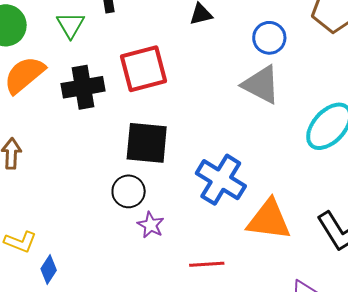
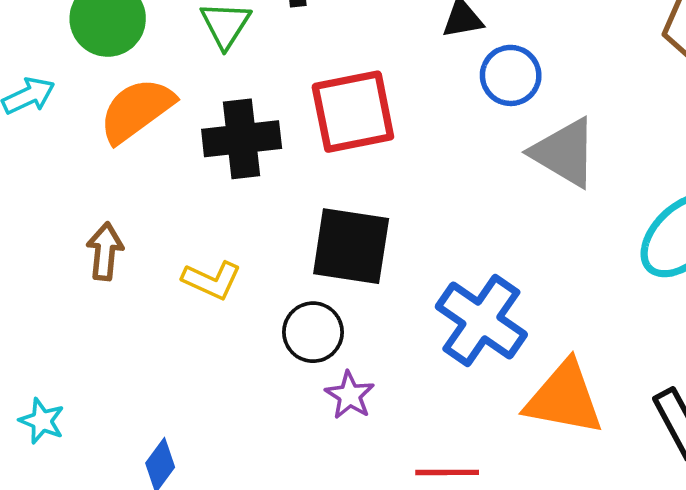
blue circle: (269, 38) -> (511, 75), moved
yellow L-shape: (20, 242) -> (212, 280), moved

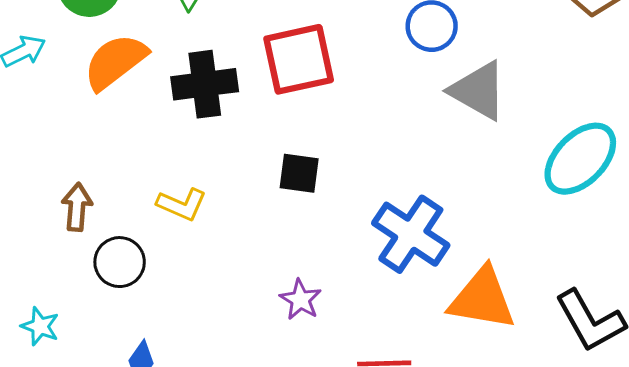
black square: (351, 246) -> (299, 173), size x0.6
brown arrow: (105, 251) -> (77, 207), moved
black circle: (313, 332) -> (120, 262), moved

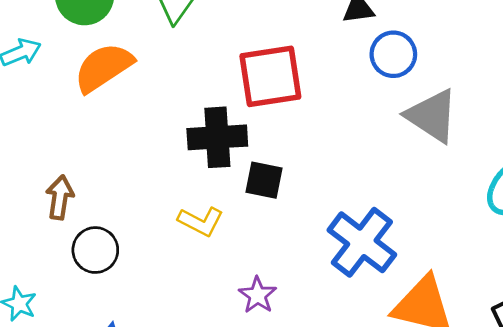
black cross: (205, 84) -> (217, 137), moved
yellow L-shape: (182, 204) -> (201, 221), moved

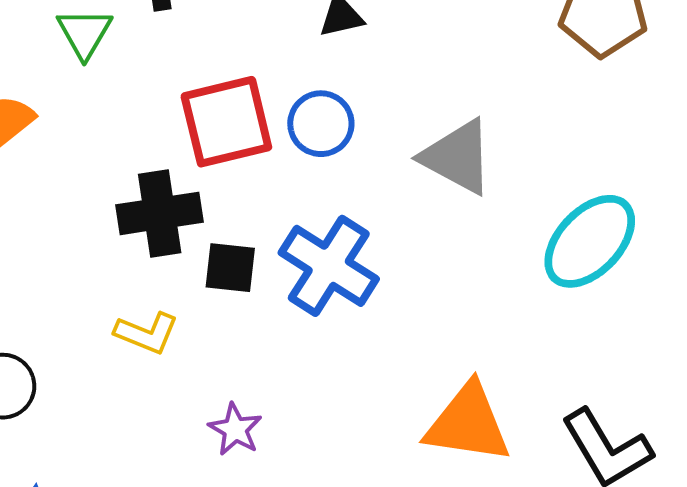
blue circle: (393, 54) -> (321, 124), moved
blue cross: (362, 242) -> (329, 266), moved

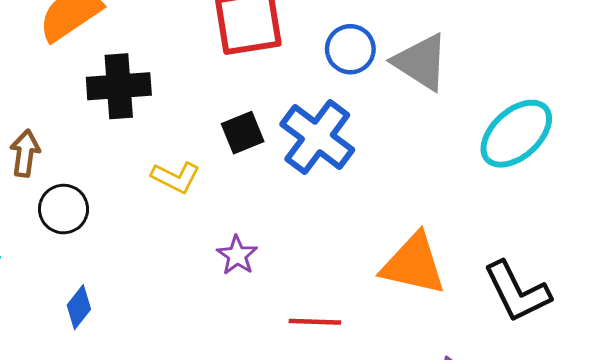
blue circle: (321, 124) -> (350, 49), moved
black cross: (160, 213) -> (119, 86), moved
black square: (230, 268) -> (243, 133), turned -33

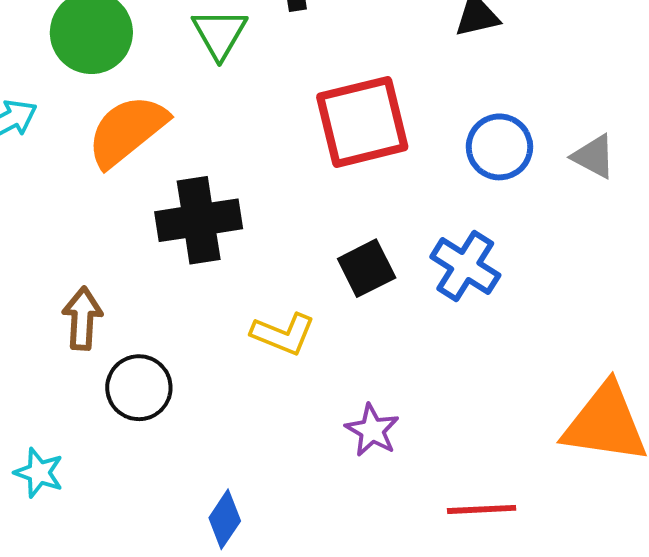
gray triangle: (421, 62) -> (594, 156), size x0.6
blue cross: (317, 137) -> (465, 266), size x0.7
blue diamond: (79, 307) -> (225, 519), moved

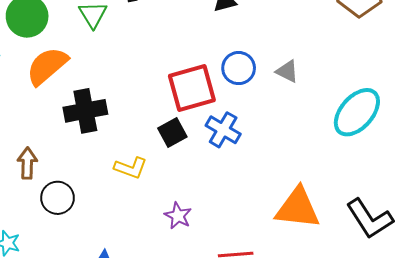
red square: (362, 122) -> (192, 88), moved

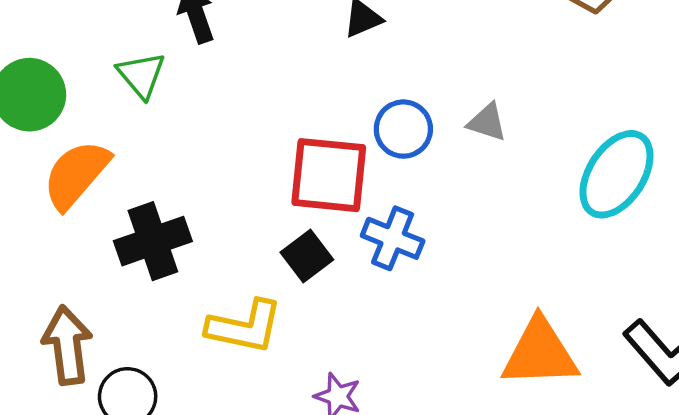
red square: (192, 88) -> (329, 175), turned 30
brown arrow: (27, 163) -> (67, 345), size x1.4
yellow L-shape: (131, 168) -> (245, 327), size x1.4

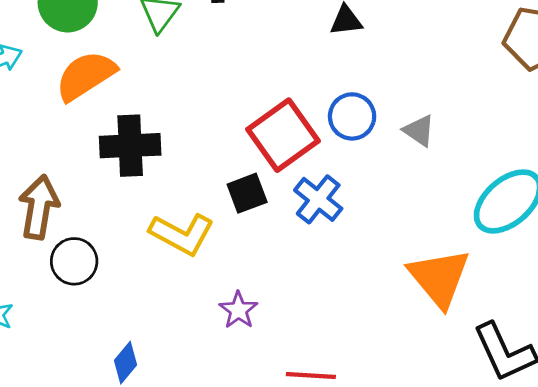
red square: (329, 175) -> (283, 135), turned 32
orange triangle: (540, 353) -> (439, 278), moved, turned 36

